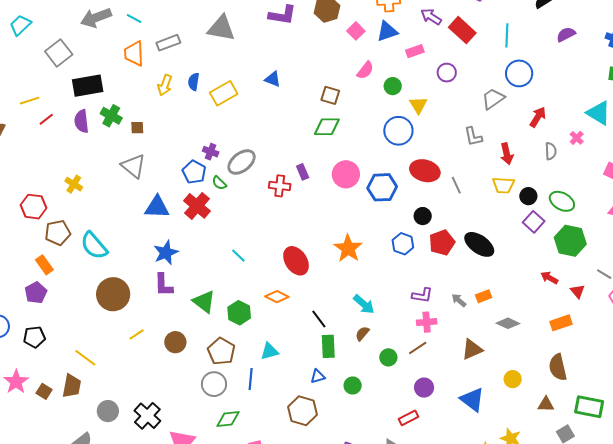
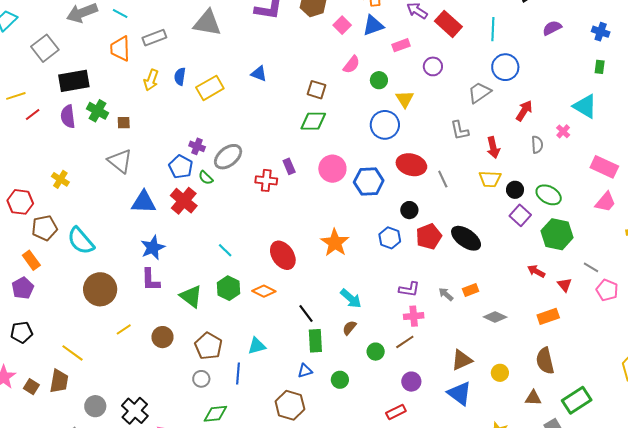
green hexagon: (239, 313) -> (228, 288), moved
brown triangle: (472, 349) -> (462, 360), moved
gray circle: (214, 384) -> (201, 379), size x0.7
green rectangle: (589, 407) -> (577, 400), turned -44

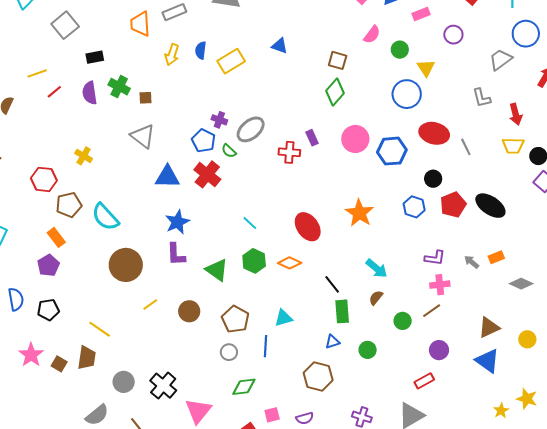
black rectangle: (74, 81) -> (95, 57), size x0.6
green diamond: (313, 121) -> (335, 92), turned -48

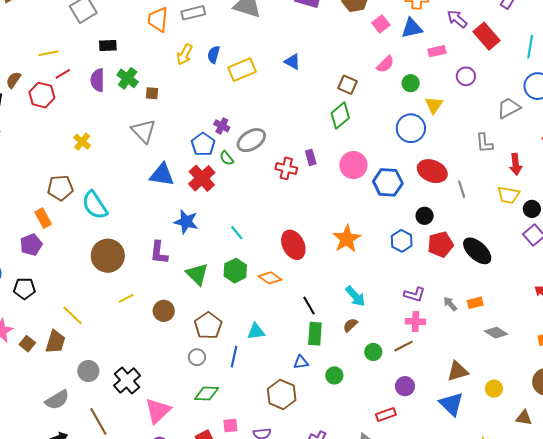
red hexagon: (44, 179) -> (42, 95), moved
blue star: (177, 222) -> (186, 222), moved, turned 30

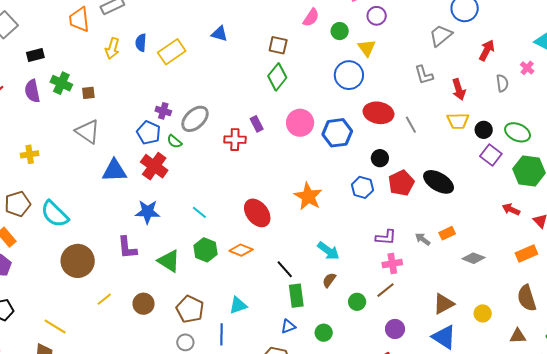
purple circle: (466, 76) -> (377, 16), moved
yellow cross: (82, 142) -> (30, 154), turned -36

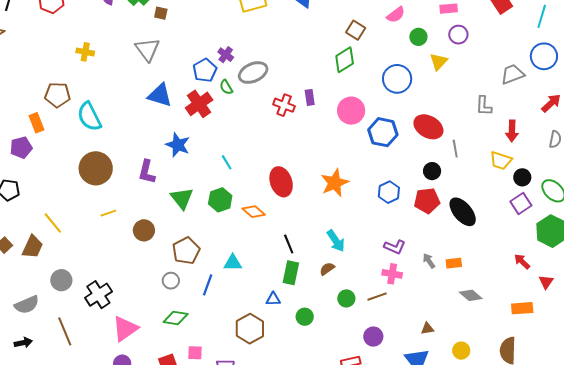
blue circle: (349, 75) -> (397, 79), moved
black circle: (380, 158) -> (432, 171), moved
brown triangle: (444, 304) -> (427, 329), size x0.6

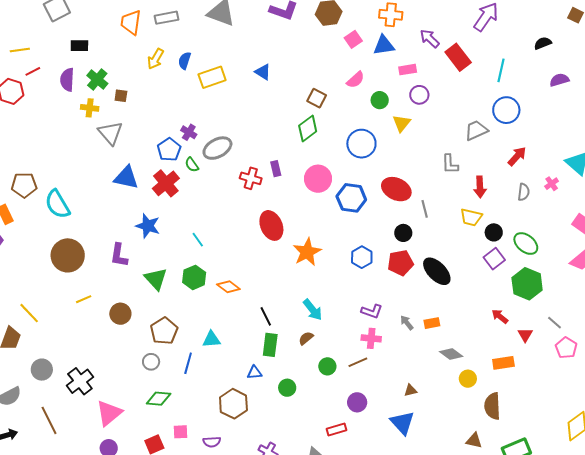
yellow cross: (85, 52) -> (90, 108), moved
red ellipse: (281, 182) -> (271, 225), moved
yellow circle: (461, 351) -> (468, 379), moved

